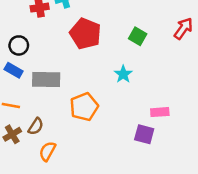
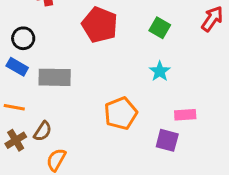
cyan star: (123, 74) -> (160, 71), moved
orange pentagon: (84, 107) -> (121, 113), moved

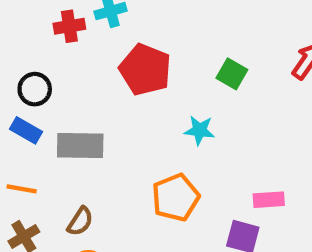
cyan star: (160, 71) -> (199, 130), moved, turned -30
brown semicircle: (43, 131) -> (80, 221), moved

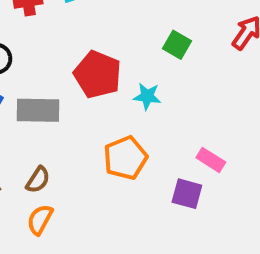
red pentagon: (145, 70) -> (98, 75), moved
pink rectangle: (269, 200) -> (211, 160), turned 36

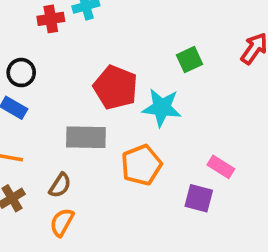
green square: (177, 45) -> (189, 60), turned 35
cyan star: (147, 96) -> (162, 108), size x1.5
gray rectangle: (38, 110) -> (86, 137), moved

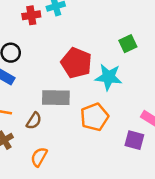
brown semicircle: (60, 185) -> (34, 121), moved

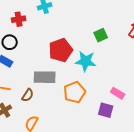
red cross: (31, 15) -> (19, 19), moved
red pentagon: (76, 63) -> (61, 50), turned 30

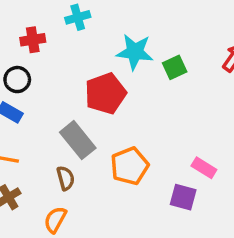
cyan star: (86, 61) -> (135, 52), moved
gray rectangle: (45, 77) -> (78, 140), turned 50
brown semicircle: (28, 95) -> (66, 178), moved, turned -48

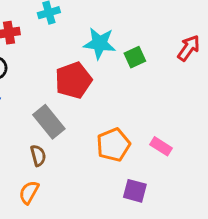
orange pentagon: (130, 166) -> (113, 145), moved
purple square: (183, 197) -> (135, 191), moved

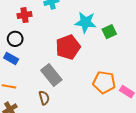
orange pentagon: (113, 145) -> (104, 82), moved, turned 30

